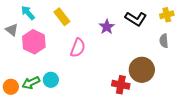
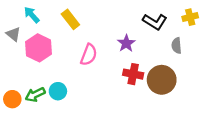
purple star: (107, 27) -> (126, 43), moved
gray semicircle: (164, 41) -> (176, 46), moved
red cross: (121, 85) -> (133, 74), moved

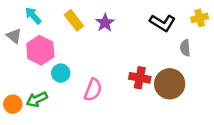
purple star: (126, 43) -> (105, 23), moved
pink semicircle: (89, 55) -> (93, 90), moved
cyan circle: (58, 91) -> (61, 73), moved

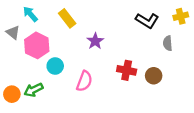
purple star: (105, 23) -> (95, 41), moved
brown circle: (170, 84) -> (154, 76), size x0.6

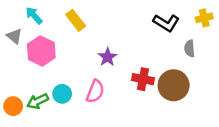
purple star: (95, 41) -> (107, 57), moved
cyan circle: (55, 66) -> (62, 94), moved
brown circle: (154, 76) -> (174, 85), size x1.6

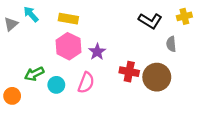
yellow rectangle: (76, 20) -> (68, 19), turned -42
gray triangle: (14, 36) -> (11, 24), moved, turned 40
pink hexagon: (41, 51) -> (68, 46), moved
green arrow: (38, 101) -> (34, 74), moved

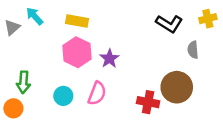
red cross: (129, 72) -> (148, 102), moved
green arrow: (34, 74) -> (23, 82), moved, turned -60

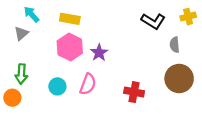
gray triangle: (12, 27) -> (21, 33), moved
brown circle: (177, 87) -> (179, 79), moved

